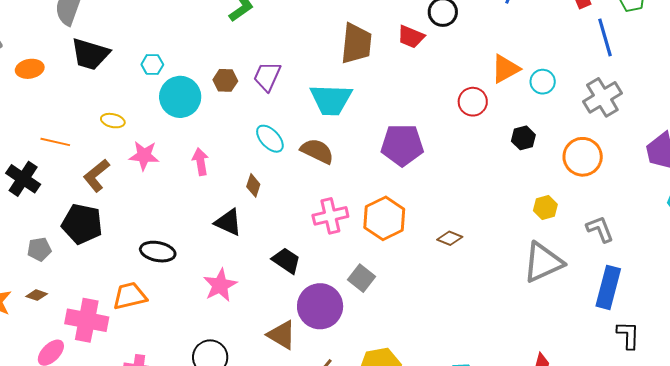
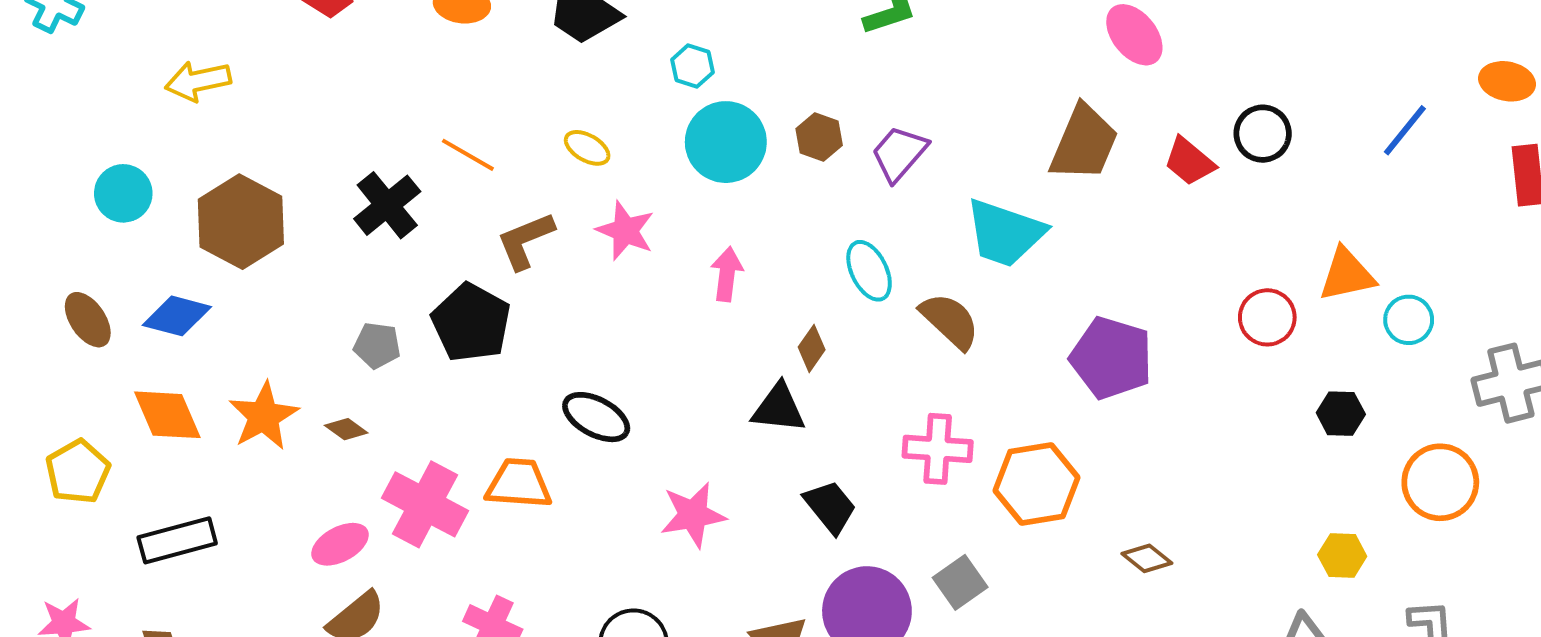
black triangle: (228, 222) -> (779, 408), moved, turned -36

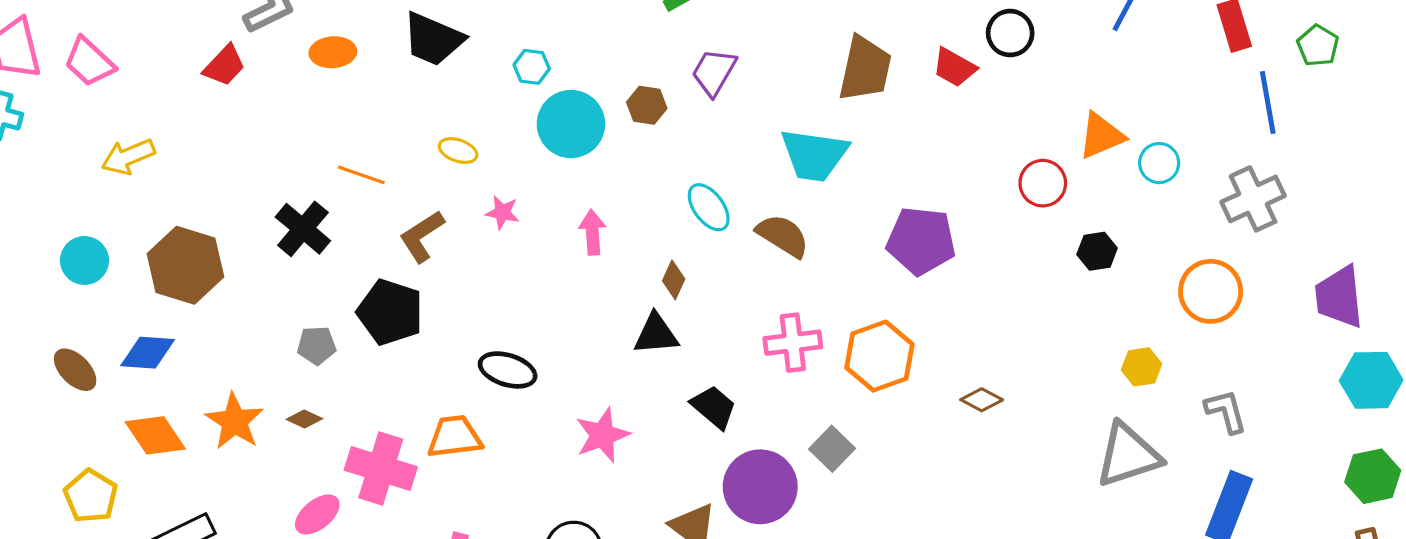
purple trapezoid: (899, 153) -> (714, 72), moved
pink star: (625, 231) -> (502, 212), size x0.7
black hexagon: (1341, 414) -> (1097, 251), moved

